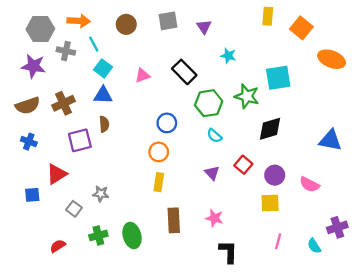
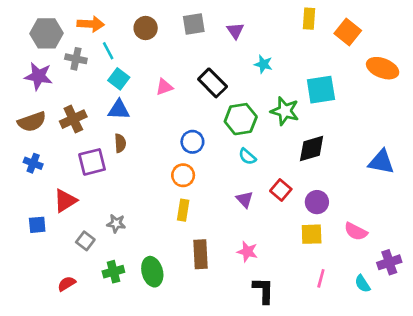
pink semicircle: (310, 184) -> (356, 232), moved

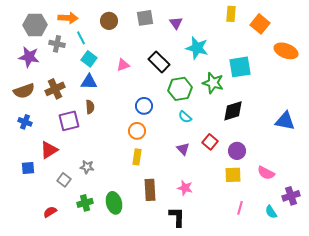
cyan star: (263, 64) -> (197, 48), size x1.6
black L-shape: (263, 290) -> (177, 217), moved

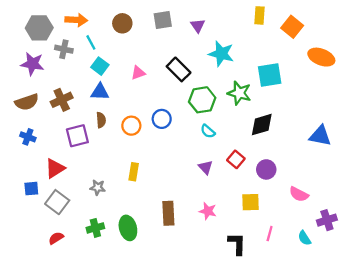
orange circle: (137, 131) -> (131, 126), moved
yellow rectangle: (137, 157) -> (134, 172), moved
yellow square: (233, 175) -> (251, 202), moved
gray square: (64, 180) -> (57, 202), moved, size x1.5
black L-shape: (177, 217) -> (237, 244), moved

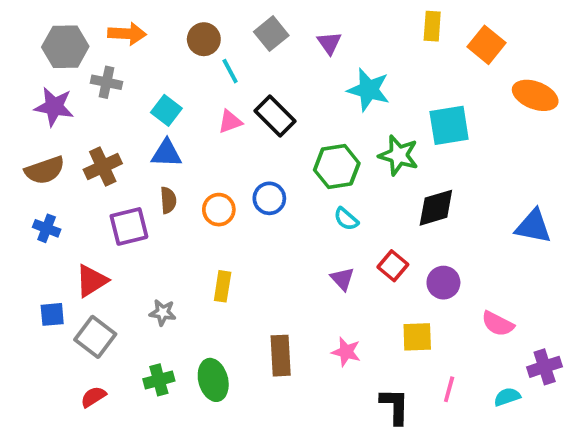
gray square: (163, 20) -> (271, 34), turned -30
cyan line: (91, 42) -> (230, 71), moved
black rectangle: (179, 69) -> (275, 116), moved
cyan semicircle: (304, 238) -> (507, 397), turned 104

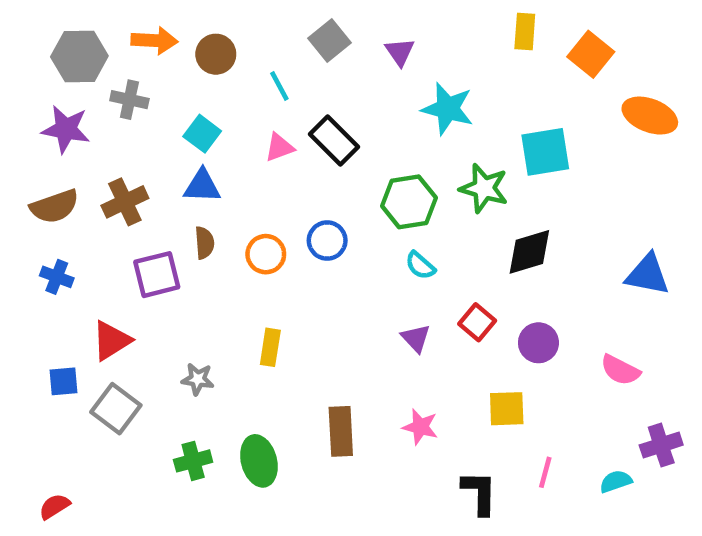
brown circle: (204, 39) -> (216, 54), moved
pink semicircle: (498, 324) -> (620, 370), moved
red semicircle: (93, 397) -> (54, 506), moved

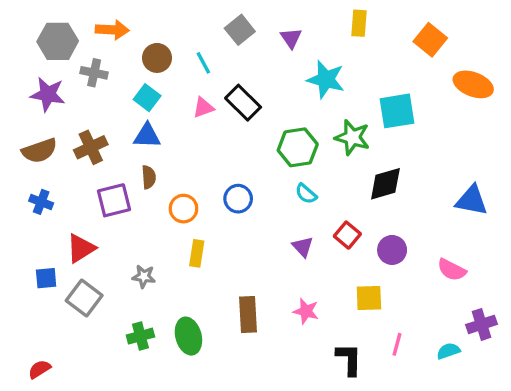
yellow rectangle: (525, 31) -> (359, 23), moved
brown circle: (216, 54) -> (157, 58), moved
blue circle: (327, 241) -> (238, 199), moved
orange circle: (266, 254) -> (183, 209), moved

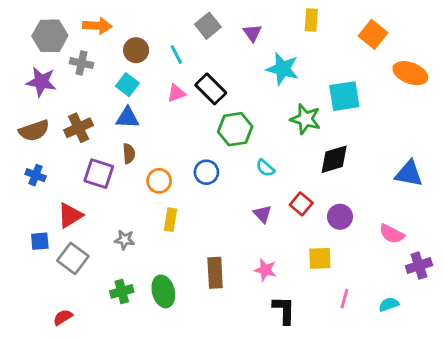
green hexagon: (298, 147) -> (235, 129), moved
purple square: (114, 200) -> (99, 174), turned 32
purple cross: (481, 324) -> (419, 266), moved
black L-shape: (349, 359) -> (284, 310), moved
red semicircle: (39, 369) -> (63, 317), moved

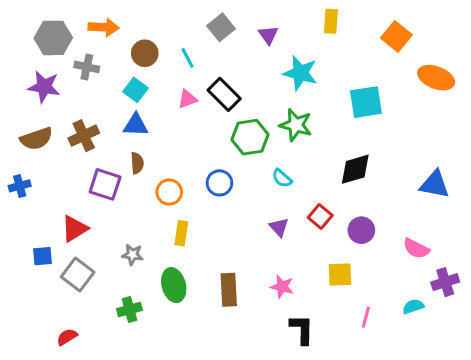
green star: (306, 119) -> (296, 125), moved
blue cross: (36, 175) -> (20, 186), moved, turned -36
green ellipse: (163, 291) -> (174, 285), moved
cyan semicircle: (389, 304) -> (413, 306), moved

